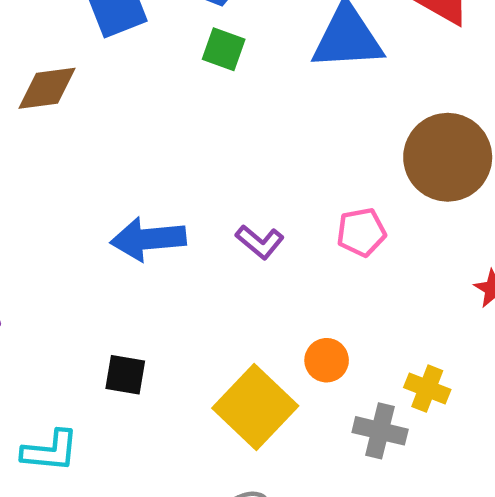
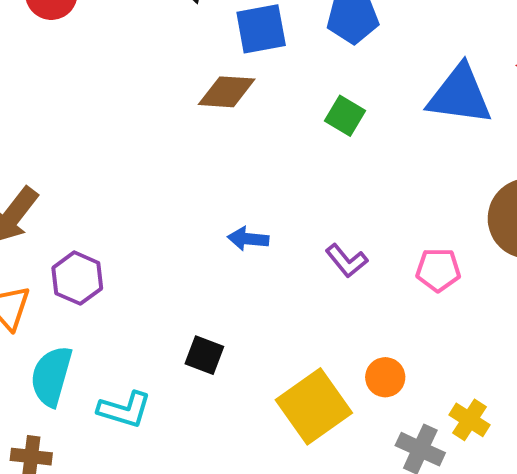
green square: (224, 49) -> (345, 116), moved
brown diamond: (47, 88) -> (227, 92), moved
blue arrow: (148, 239) -> (248, 239), size x0.6

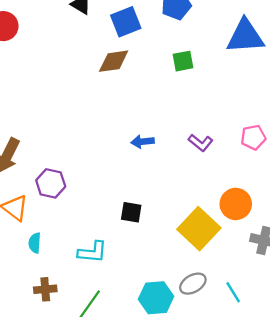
green square: (345, 116) -> (183, 61), turned -30
cyan semicircle: (51, 376) -> (35, 243), moved, size x0.6
orange circle: (385, 377) -> (236, 204), size x1.4

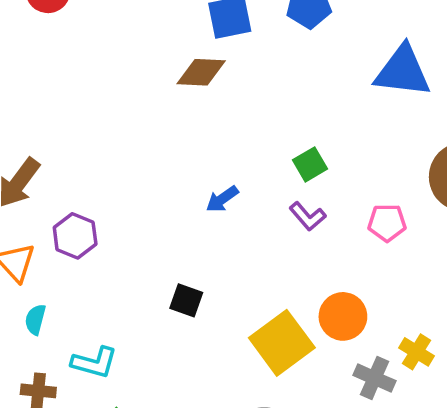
green square: (183, 61) -> (310, 164), moved, turned -30
blue arrow: (143, 142) -> (222, 199), turned -40
cyan L-shape: (92, 252) -> (94, 362), moved

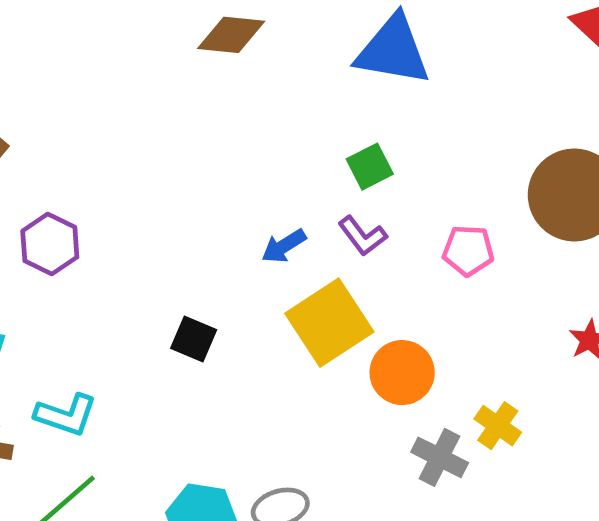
blue triangle: (403, 71) -> (393, 50), moved
blue arrow: (222, 199) -> (284, 246), moved
yellow square: (282, 343) -> (329, 323), moved

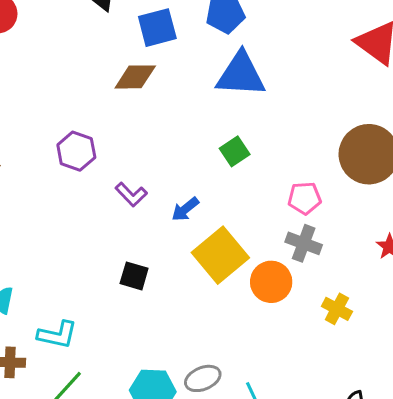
purple L-shape: (363, 236) -> (131, 194), moved
purple hexagon: (50, 244) -> (76, 151), moved
gray cross: (440, 457) -> (304, 243), moved

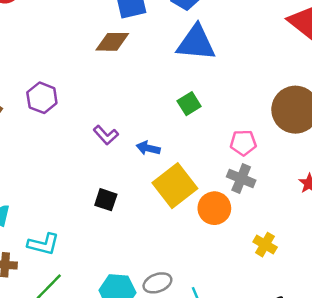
purple hexagon: (76, 151) -> (42, 98), moved
blue arrow: (185, 209) -> (148, 148), turned 50
yellow cross: (337, 309) -> (265, 245), moved

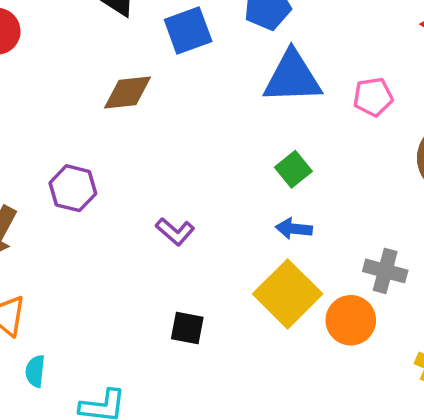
brown diamond: (112, 42) -> (128, 92), moved
pink pentagon: (243, 143) -> (373, 97), moved
blue arrow: (148, 148) -> (294, 229), moved

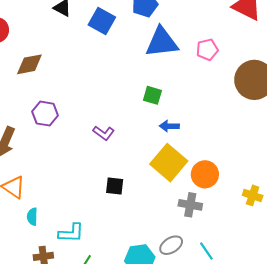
blue square: (188, 31) -> (102, 21), turned -36
brown diamond: (128, 92) -> (29, 64), moved
green square: (293, 169) -> (152, 95), moved, turned -30
gray cross: (385, 271) -> (190, 205), moved

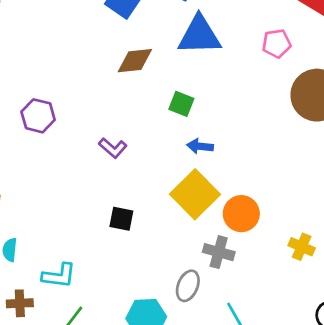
pink pentagon: (207, 50) -> (277, 44), moved
brown diamond: (29, 64) -> (135, 61), moved
gray ellipse: (171, 245) -> (188, 286), moved, turned -40

